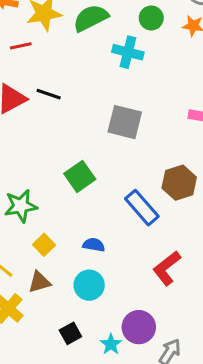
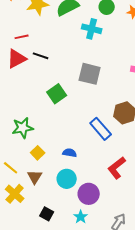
red line: (21, 46) -> (22, 37), moved
green square: (80, 176) -> (57, 94), moved
brown triangle: (39, 282) -> (35, 177), turned -42
purple circle: (139, 327) -> (89, 194), moved
black square: (70, 333) -> (47, 214), moved, turned -32

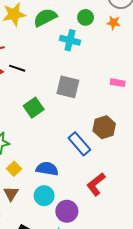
blue semicircle: (70, 153) -> (47, 169), size x1.5

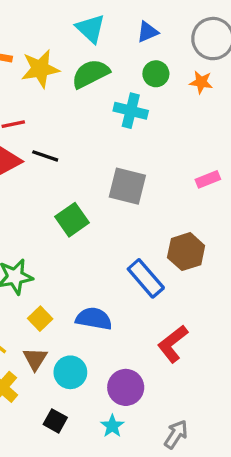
pink rectangle: (118, 83) -> (208, 179), turned -32
cyan circle: (44, 196) -> (70, 372), moved

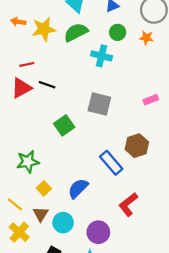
blue semicircle: (94, 319) -> (78, 188), turned -55

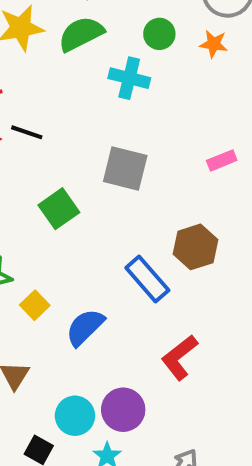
yellow square: (44, 188) -> (35, 305), moved
cyan circle: (63, 223) -> (75, 416), moved

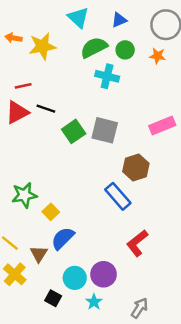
green semicircle: (81, 34) -> (94, 48), moved
pink rectangle: (222, 160) -> (162, 125), size x1.5
green square: (59, 209) -> (74, 131), moved
brown hexagon: (196, 247) -> (136, 167), moved
blue semicircle: (85, 327) -> (63, 238), moved

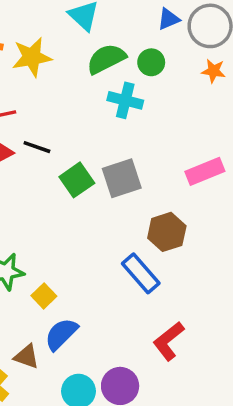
blue triangle: (119, 20) -> (169, 19), moved
orange star: (157, 56) -> (214, 71), moved
gray square: (105, 130) -> (122, 178), turned -32
brown triangle: (39, 254) -> (27, 357), turned -42

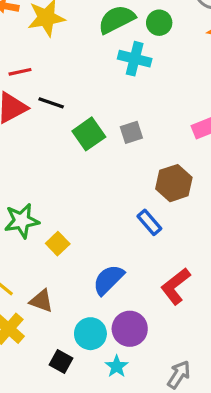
gray square: (122, 178) -> (131, 132), size x0.6
blue rectangle: (141, 273) -> (149, 222), size x0.7
blue semicircle: (61, 334) -> (108, 280), moved

